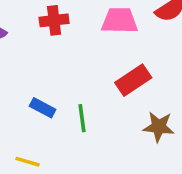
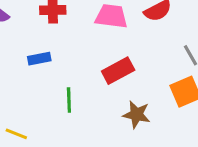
blue rectangle: (43, 108) -> (39, 59), moved, turned -45

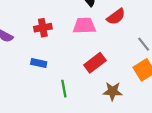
blue rectangle: (39, 59) -> (39, 63), turned 32

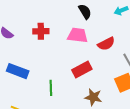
red semicircle: (116, 17) -> (106, 44), moved
blue rectangle: (39, 63) -> (18, 71), moved, size x1.5

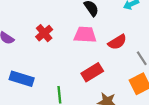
red cross: (41, 31) -> (44, 33), turned -35

